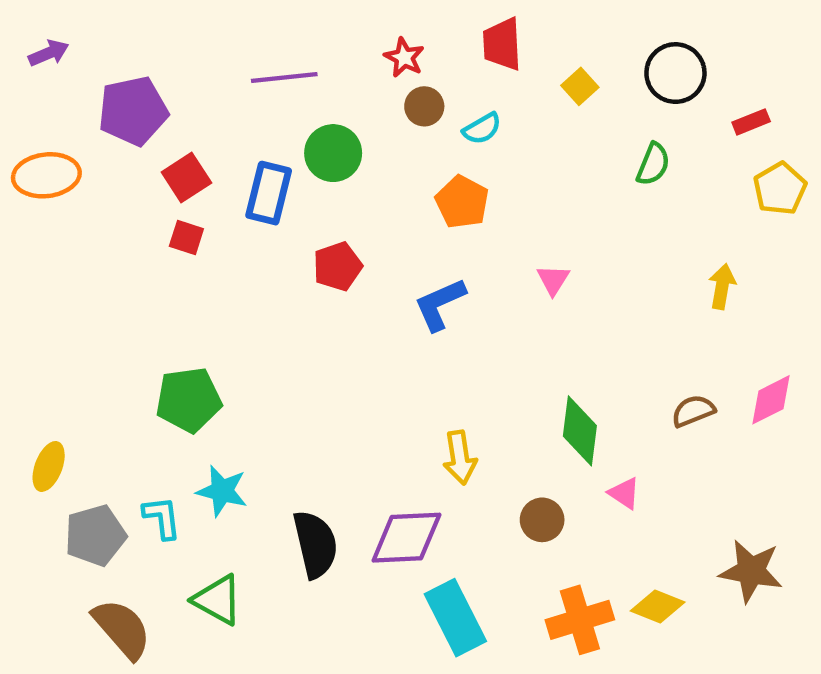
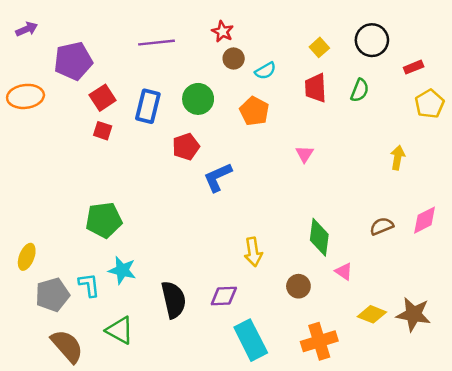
red trapezoid: (502, 44) -> (316, 88), moved
green circle: (333, 153) -> (198, 99), moved
blue L-shape: (440, 304) -> (218, 177), moved
purple diamond: (406, 538) -> (224, 296), size x0.7
yellow diamond: (658, 607) -> (372, 314), moved

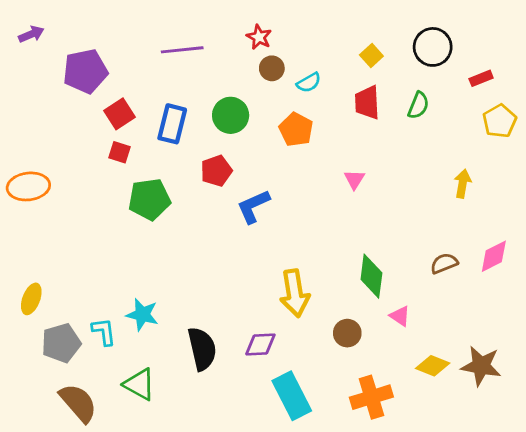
orange ellipse: (25, 96) -> (28, 186), moved
green pentagon: (104, 220) -> (149, 199), moved
yellow arrow: (253, 252) -> (295, 293), size x1.4

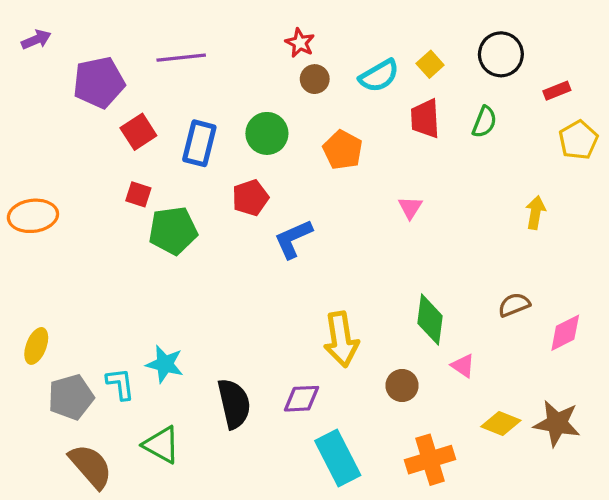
purple line: (182, 50) -> (181, 58), moved
cyan semicircle: (309, 83) -> (379, 76), moved, size x1.4
red square: (120, 152) -> (138, 194), moved
pink diamond: (494, 256) -> (565, 333), moved

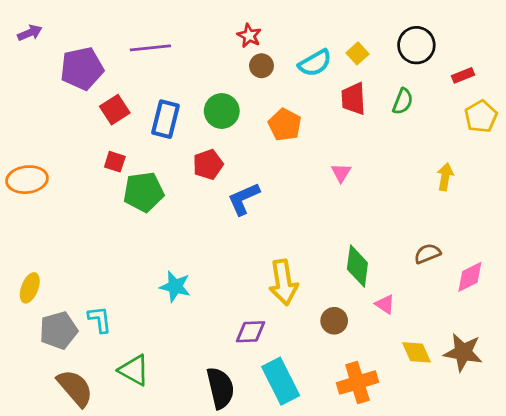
cyan star: (165, 364) -> (175, 287), moved
black semicircle: (234, 404) -> (220, 388), moved
yellow diamond: (501, 423) -> (416, 352), turned 44

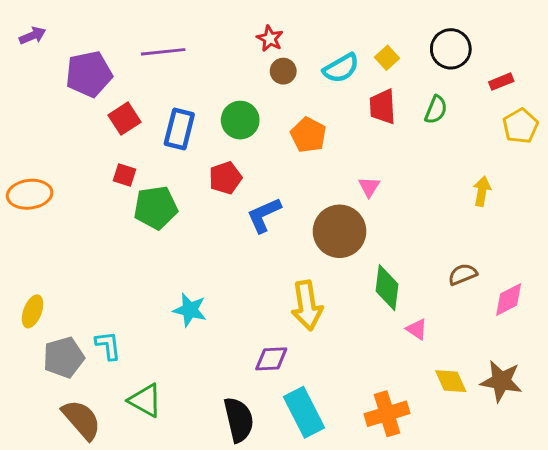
brown circle: (334, 321) -> (340, 231), moved, size x1.8

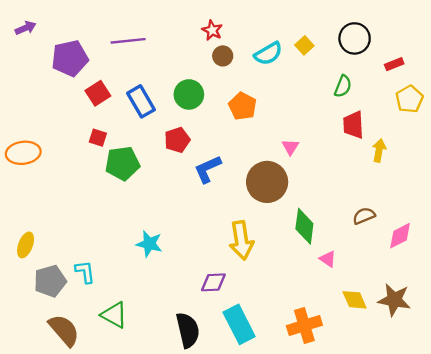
red trapezoid: (383, 107) -> (353, 125), moved
blue rectangle: (179, 129) -> (141, 101), turned -44

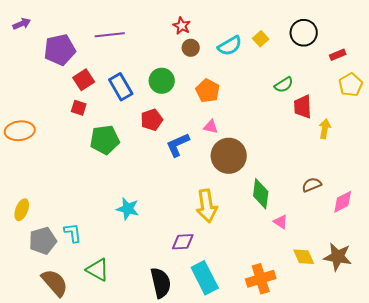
green semicircle: (343, 86) -> (284, 85), moved, turned 36
red square: (98, 138) -> (79, 108), moved
pink triangle: (290, 147) -> (211, 127), moved, turned -49

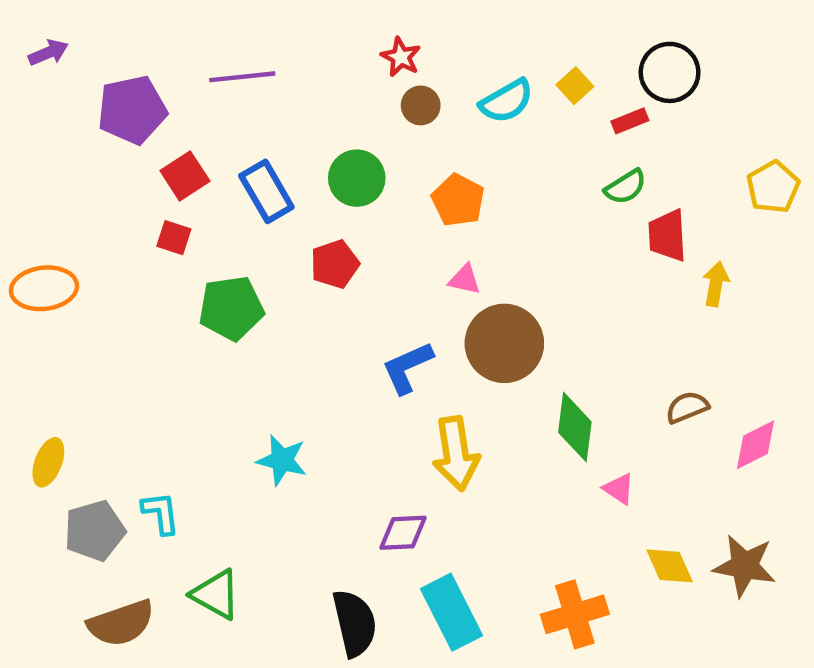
red rectangle: (338, 55) -> (630, 121), moved
blue L-shape: (178, 145) -> (407, 368), moved
brown semicircle: (55, 283) -> (121, 623), turned 112

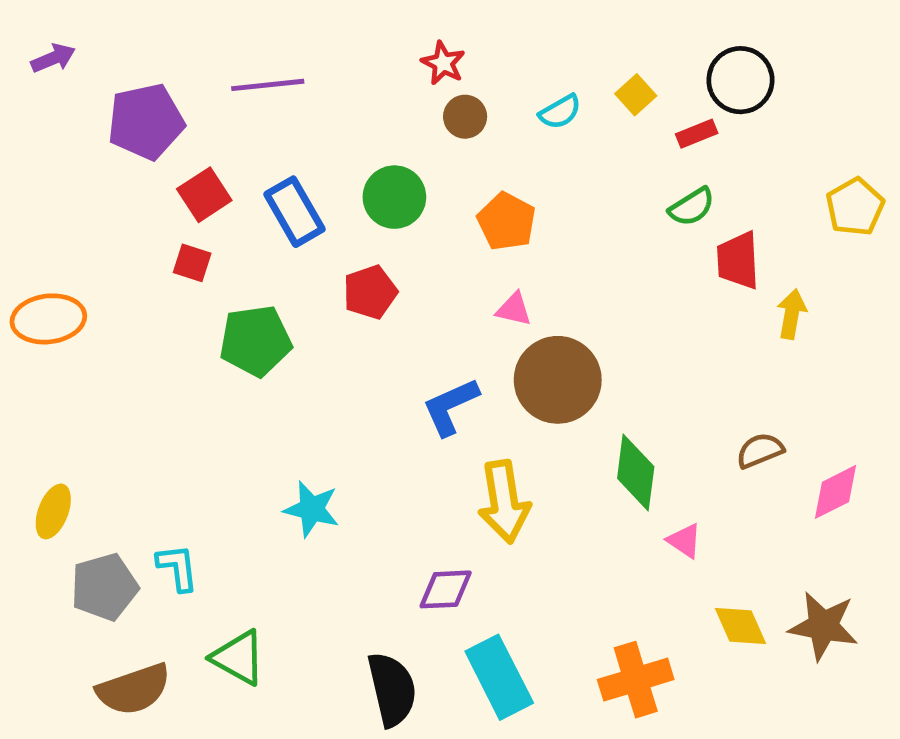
cyan semicircle: (507, 101) -> (560, 112), size x0.7

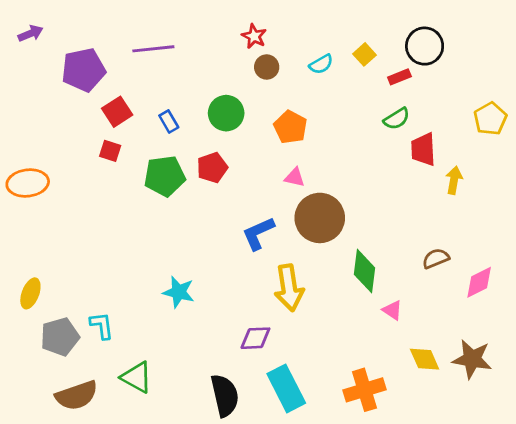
blue rectangle: (295, 212) -> (169, 122), size x0.6
green pentagon: (256, 341) -> (165, 176), moved

